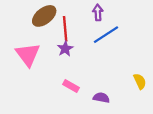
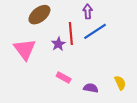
red line: (65, 29) -> (71, 33), moved
yellow semicircle: (140, 81) -> (120, 83), moved

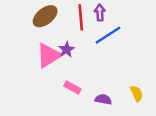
red line: (71, 33) -> (81, 17), moved
pink triangle: (25, 49) -> (49, 55), moved, turned 35

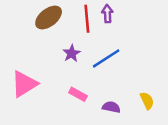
blue line: (108, 35) -> (106, 58), moved
pink triangle: (49, 55) -> (24, 84), moved

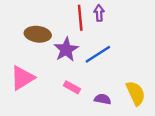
brown ellipse: (49, 17) -> (38, 34), moved, turned 45
purple star: (72, 53) -> (66, 50), size x1.5
yellow semicircle: (147, 101) -> (136, 93), size x1.5

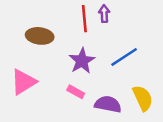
purple star: (66, 50) -> (82, 61), moved
blue line: (98, 54) -> (124, 57), moved
purple semicircle: (103, 99) -> (108, 104), size x1.5

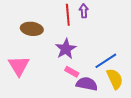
blue line: (124, 57) -> (106, 61), moved
pink triangle: (24, 82) -> (19, 66), turned -30
pink rectangle: (76, 92) -> (72, 72), moved

